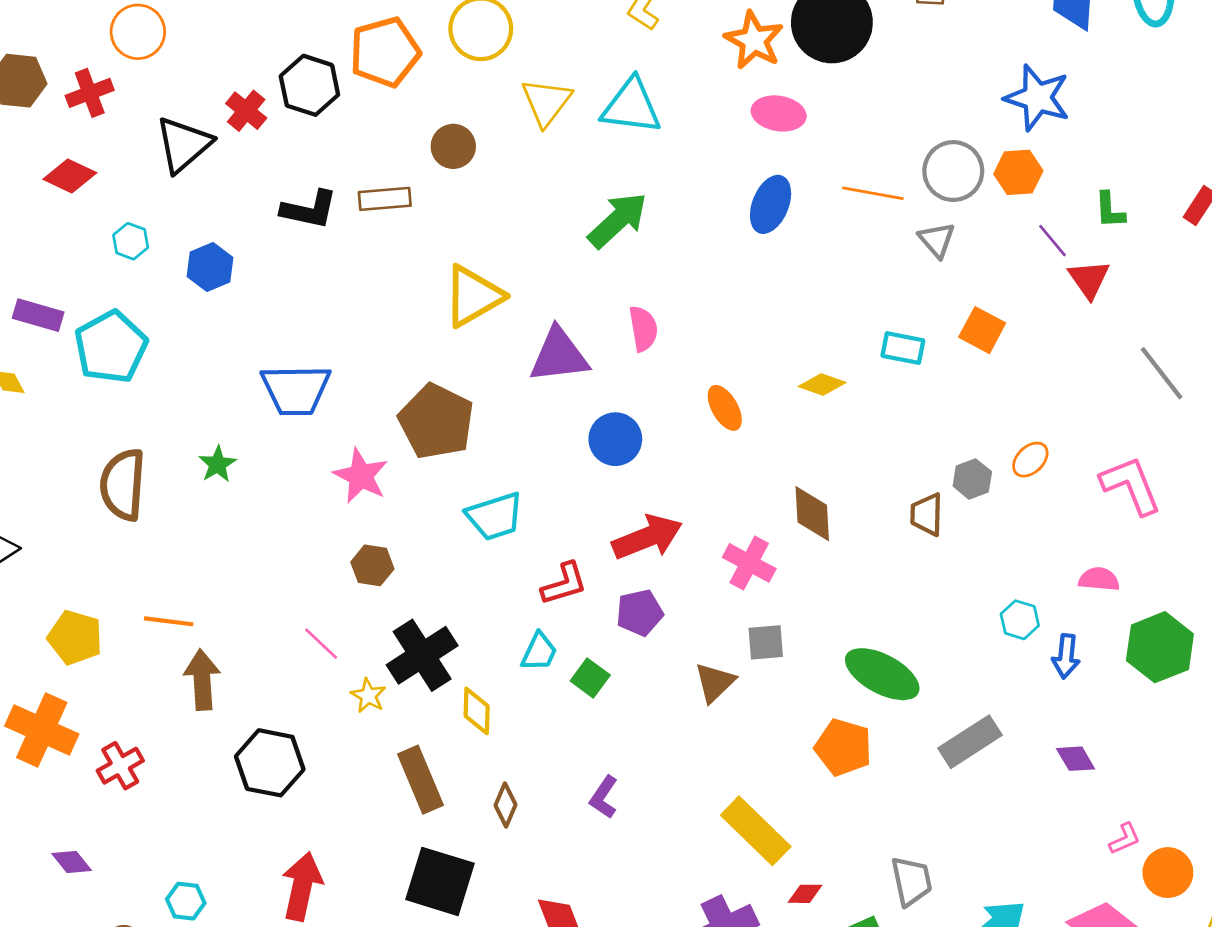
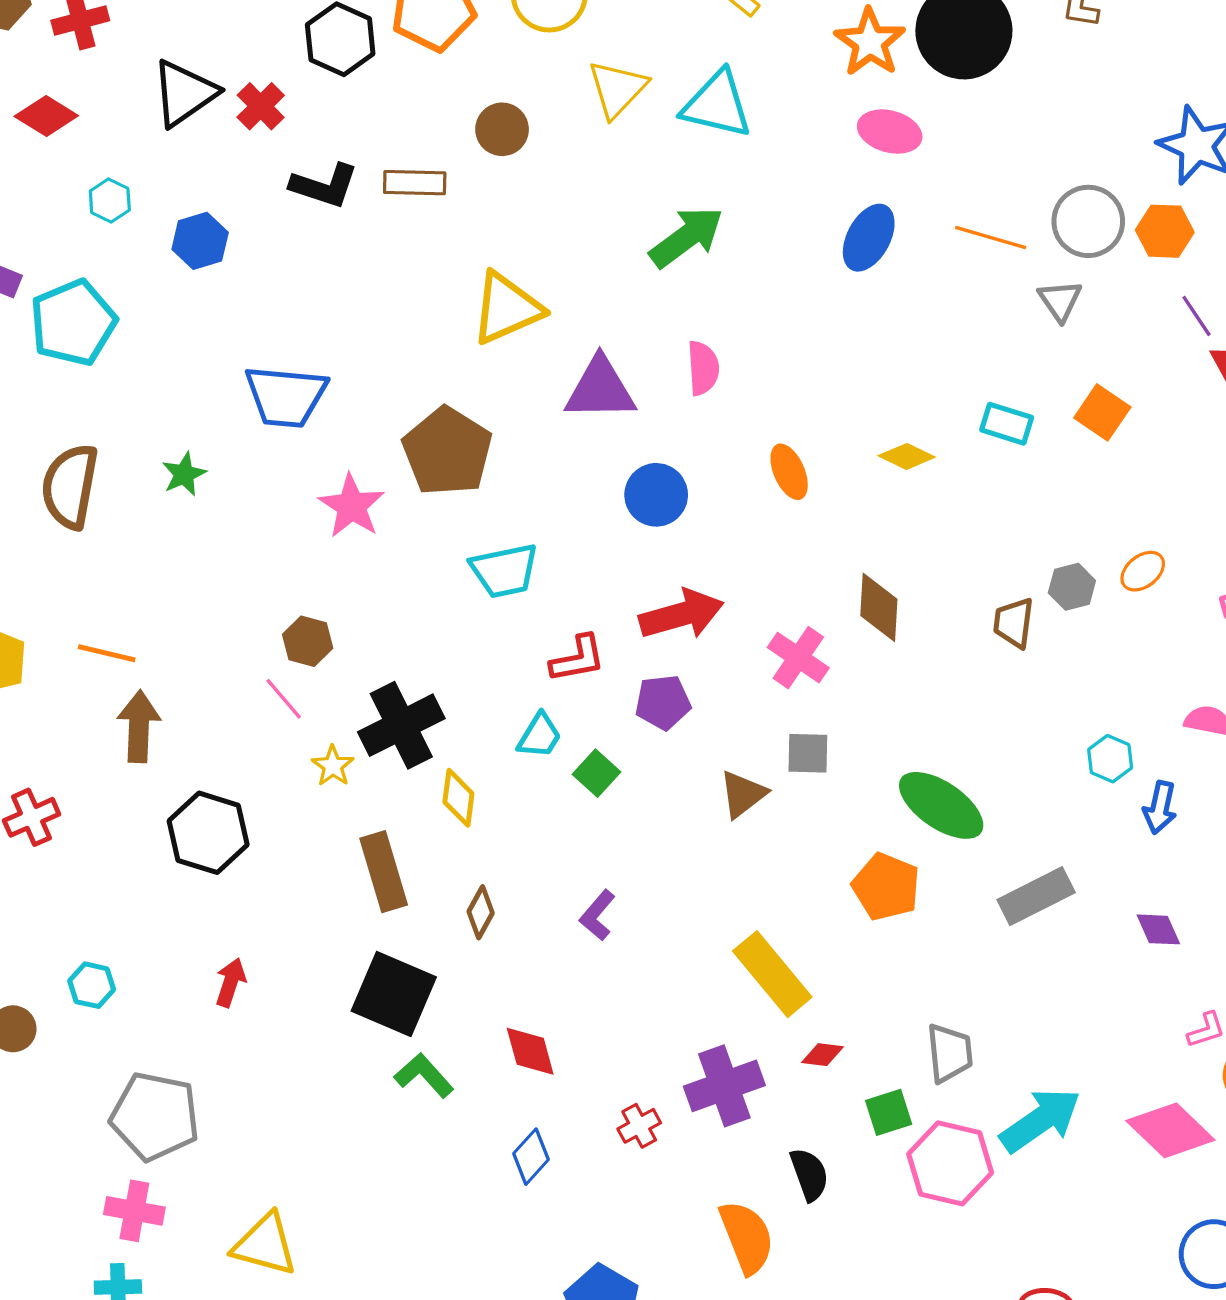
red cross: (246, 111) -> (261, 106), moved
brown hexagon: (372, 565) -> (308, 641), moved
red arrow: (302, 886) -> (230, 982), size x0.6

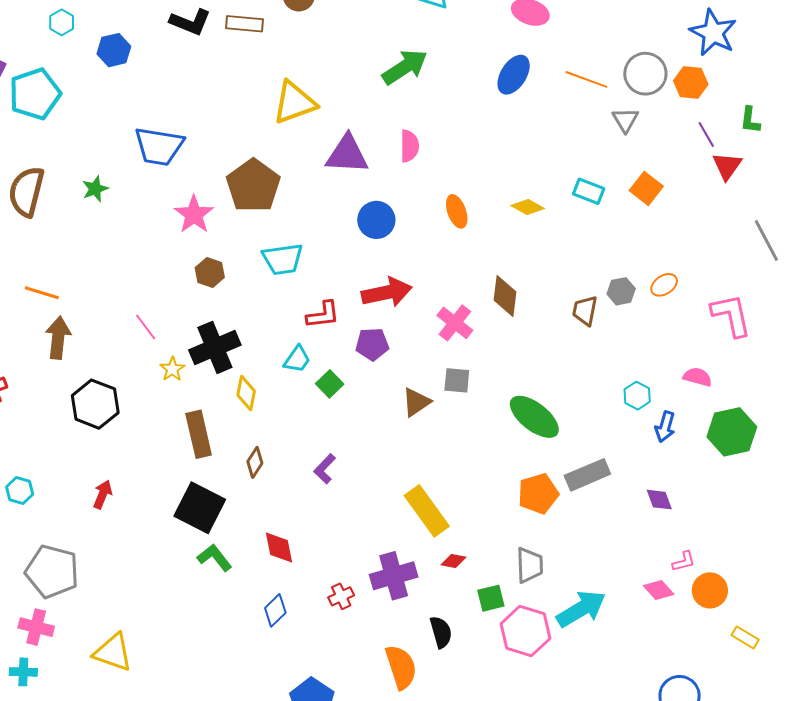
brown hexagon: (308, 641) -> (210, 273), moved
orange pentagon: (886, 887) -> (538, 494), moved, turned 30
pink diamond: (1170, 1130) -> (659, 590), moved, size x0.6

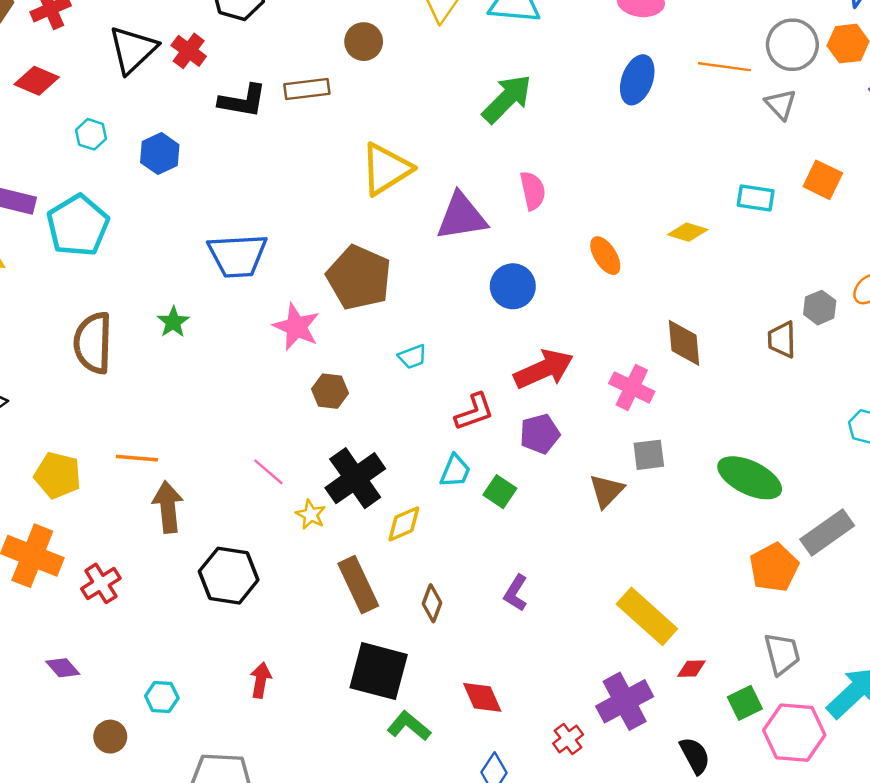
cyan trapezoid: (283, 259) -> (412, 357), size x0.6
yellow diamond: (246, 393) -> (404, 524), turned 68

